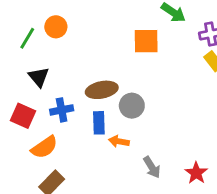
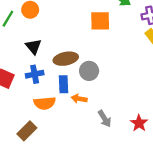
black triangle: (39, 77) -> (33, 46), moved
orange semicircle: (44, 147) -> (45, 103), moved, turned 30

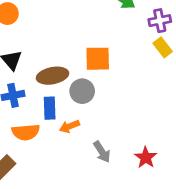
orange square: (100, 21) -> (98, 59), moved
orange arrow: (79, 99) -> (69, 126), turned -32

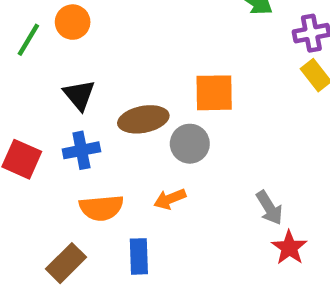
blue rectangle: (50, 108) -> (139, 256), moved
gray arrow: (102, 152) -> (269, 208), moved

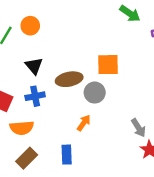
orange arrow: (170, 199) -> (84, 123), turned 147
orange semicircle: (101, 208) -> (22, 128), moved

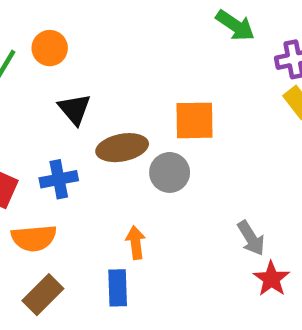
black triangle: (34, 66) -> (75, 109), moved
orange arrow: (84, 123) -> (136, 243), moved, turned -42

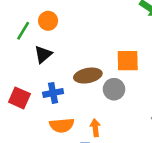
black triangle: (75, 109) -> (43, 54), moved, turned 30
orange semicircle: (34, 238) -> (62, 125), moved

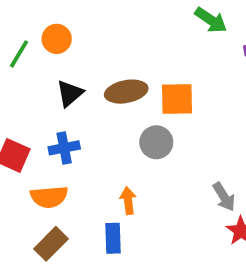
black triangle: (43, 54) -> (70, 93), moved
brown ellipse: (88, 76) -> (126, 92), moved
orange semicircle: (62, 125) -> (49, 197), moved

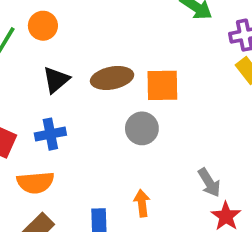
orange arrow: (128, 201) -> (142, 203), moved

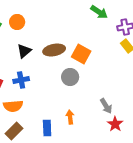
orange square: (162, 85) -> (81, 54), turned 30

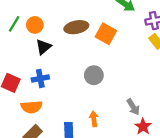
orange circle: (17, 22) -> (35, 25), moved
brown ellipse: (54, 50) -> (76, 27), moved
orange square: (81, 54) -> (106, 34), moved

